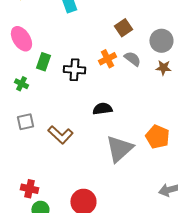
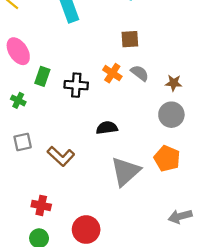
brown square: (123, 28) -> (130, 39), turned 30
gray circle: (161, 41) -> (171, 115), moved
orange cross: (107, 59) -> (112, 73), turned -30
red cross: (29, 189) -> (41, 205), moved

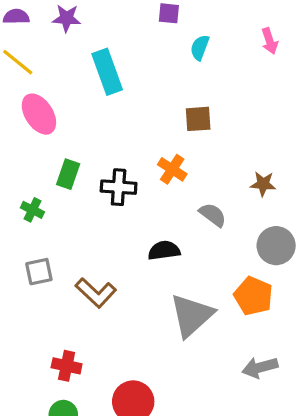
pink ellipse: (18, 51) -> (39, 114), moved
gray semicircle: (140, 73) -> (213, 215), moved
gray circle: (171, 115) -> (276, 246), moved
gray arrow: (180, 216) -> (260, 367), moved

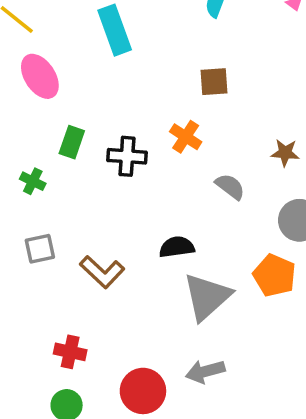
black semicircle: (164, 250) -> (177, 247), moved
gray arrow: (260, 367) -> (205, 371), moved

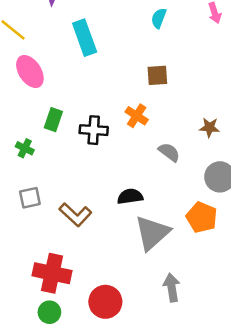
red cross: (70, 352) -> (52, 273), size x1.6
gray arrow: (205, 371) -> (172, 287), moved, turned 96

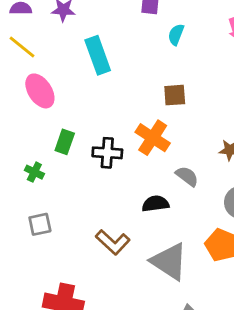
orange cross: (137, 116) -> (153, 138), size x1.4
black semicircle: (130, 196) -> (155, 204), moved
brown L-shape: (75, 215) -> (113, 242), moved
gray triangle: (152, 233) -> (169, 261), turned -45

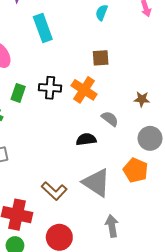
black cross: (107, 153) -> (50, 88), moved
brown L-shape: (113, 242) -> (54, 191), moved

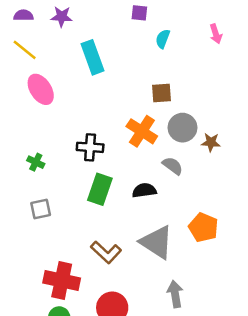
black cross: (50, 88) -> (90, 147), moved
green rectangle: (18, 93) -> (100, 189), moved, size x1.4
gray circle: (150, 138) -> (182, 128), moved

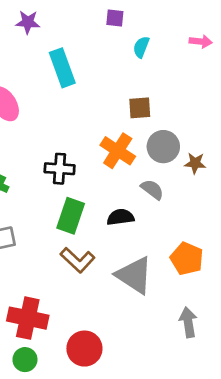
pink arrow: (216, 34) -> (201, 41), turned -66
brown L-shape: (106, 252) -> (78, 260), moved
gray arrow: (175, 294) -> (188, 322), moved

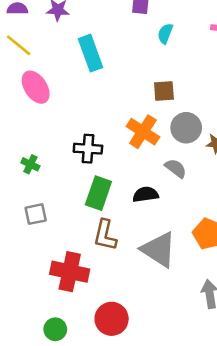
brown L-shape: (78, 260) -> (105, 235), turned 60
red cross: (28, 318) -> (70, 272), moved

